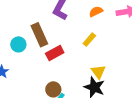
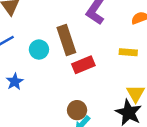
yellow rectangle: (89, 40) -> (128, 52), turned 48

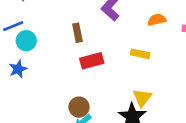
brown rectangle: (66, 40) -> (77, 33), size x0.6
cyan circle: (39, 50) -> (26, 41), moved

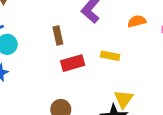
yellow rectangle: (140, 54) -> (110, 56), moved

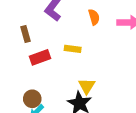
orange semicircle: (137, 21) -> (94, 17), turned 91

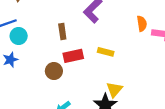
orange semicircle: (94, 17) -> (142, 24), moved
brown circle: (32, 99) -> (54, 71), moved

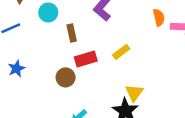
cyan circle: (19, 36) -> (48, 12), moved
yellow rectangle: (106, 52) -> (121, 52), turned -48

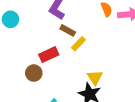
brown rectangle: (72, 33) -> (68, 30), moved, turned -40

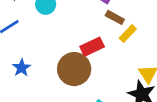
brown circle: (34, 73) -> (74, 69), size x1.6

